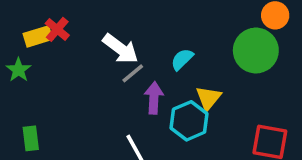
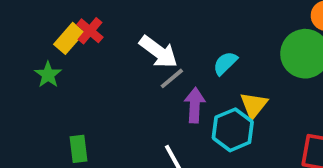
yellow rectangle: (38, 36) -> (69, 38), turned -32
green rectangle: (31, 138) -> (79, 149), moved

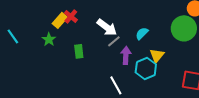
green rectangle: (79, 149) -> (79, 51), moved

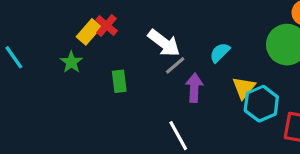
cyan hexagon: (146, 68) -> (261, 104), moved

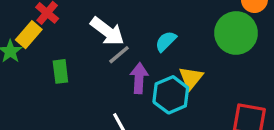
yellow rectangle: (89, 32) -> (29, 35), moved
cyan hexagon: (261, 104) -> (171, 95), moved

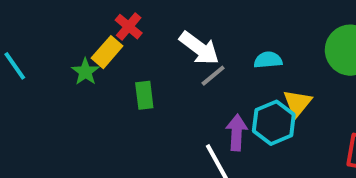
cyan semicircle: (166, 41) -> (268, 60), turned 40
purple arrow: (139, 78) -> (237, 133), moved

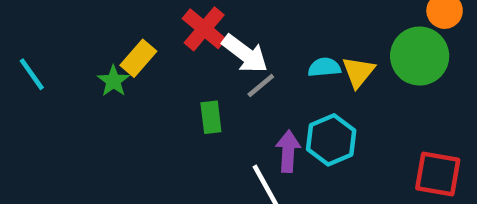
red cross: (129, 27) -> (204, 29), moved, size x1.4
green rectangle: (144, 95) -> (211, 117), moved
yellow triangle: (297, 103) -> (358, 72), moved

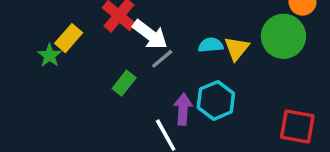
green rectangle: (211, 117) -> (124, 83), turned 45

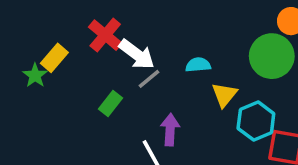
yellow triangle: (237, 48) -> (224, 95), moved
cyan hexagon: (216, 100) -> (256, 121), moved

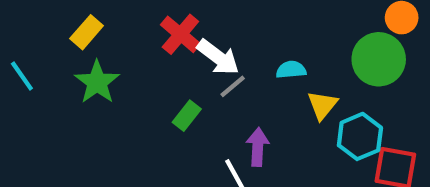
yellow rectangle: (54, 58) -> (87, 32), moved
green star: (35, 75) -> (97, 82), size x1.5

